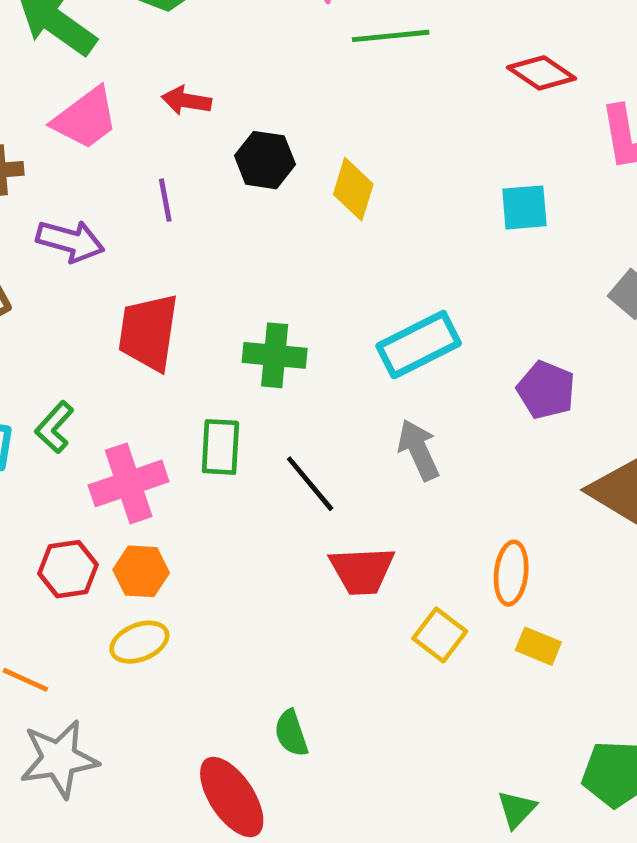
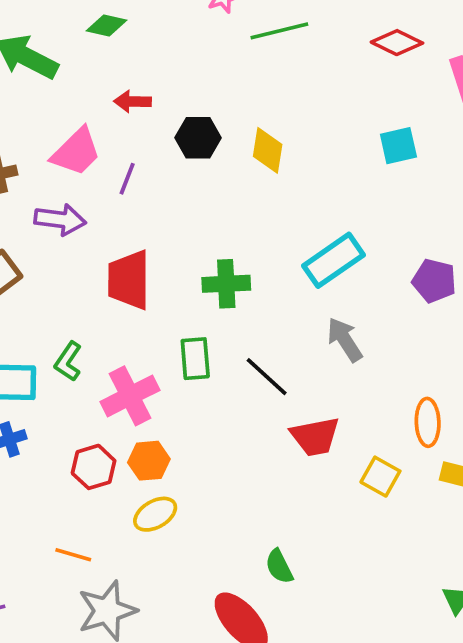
pink trapezoid: (85, 118) -> (76, 152), moved
purple line: (165, 200) -> (127, 179), turned 40

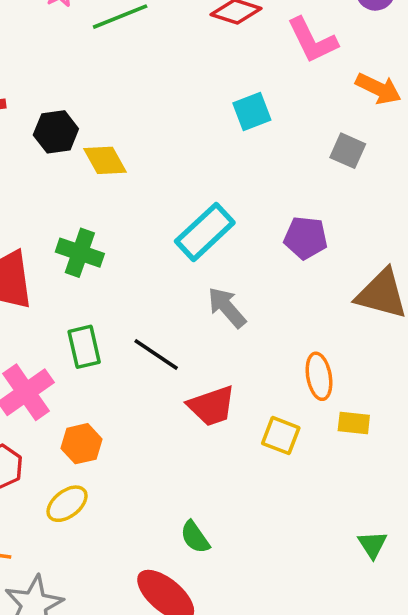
yellow diamond: (268, 150) -> (105, 160), moved, turned -30
green cross: (226, 284) -> (80, 253), moved, turned 30
orange hexagon: (149, 461) -> (82, 444), moved

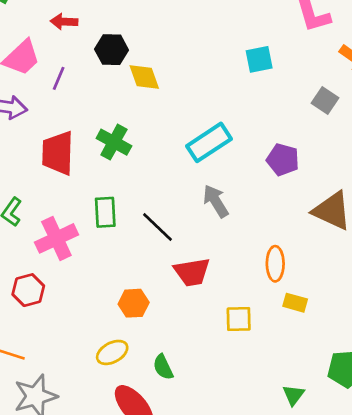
yellow square: (281, 436) -> (239, 319), moved, turned -32
orange hexagon: (82, 444) -> (134, 303), moved
yellow ellipse: (67, 504) -> (112, 352), moved

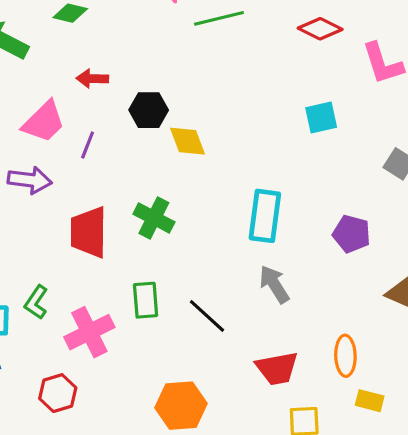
cyan rectangle: (209, 142) -> (265, 216), turned -48
red trapezoid: (192, 272) -> (277, 368), moved
orange hexagon: (134, 303) -> (181, 406), size x1.4

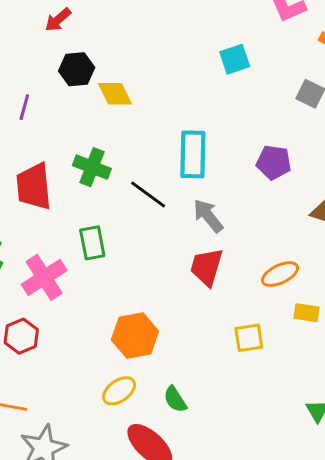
red arrow: (92, 79) -> (58, 20), moved, turned -36
black line: (207, 316) -> (148, 195), moved
orange ellipse: (345, 356) -> (280, 274), turned 72
red trapezoid: (277, 368) -> (207, 267), moved, turned 123

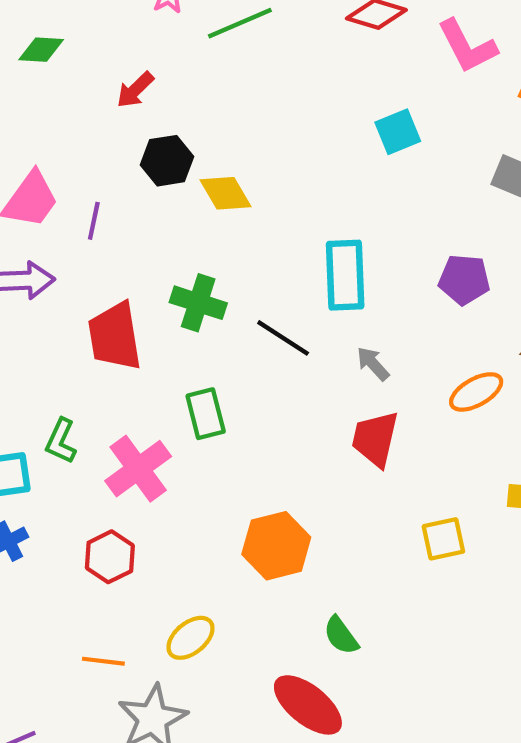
gray arrow: (208, 216) -> (373, 364), size x0.7
orange ellipse: (280, 274) -> (476, 392), moved
yellow ellipse: (119, 391) -> (190, 638), moved

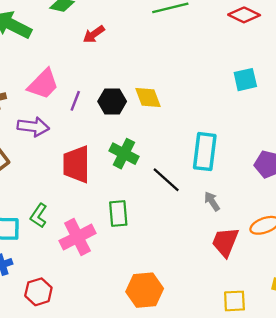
red arrow: (135, 90) -> (94, 34), moved
black hexagon: (167, 161) -> (112, 101), moved
red trapezoid: (375, 439) -> (225, 242), moved
red hexagon: (110, 557) -> (38, 292), moved

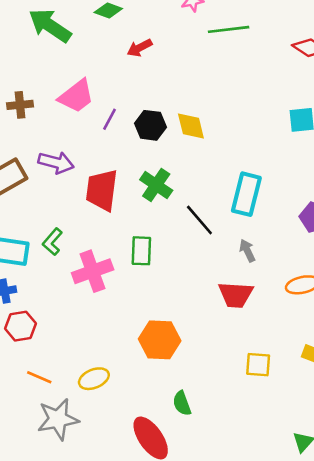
purple arrow: (33, 127) -> (56, 163), moved
red trapezoid: (225, 242) -> (236, 295), moved, turned -116
red hexagon: (38, 292) -> (20, 326), moved

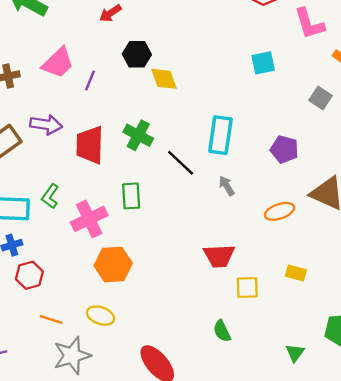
black hexagon: (150, 125) -> (137, 54), moved
red trapezoid: (236, 295) -> (219, 256), moved
orange hexagon: (160, 340) -> (113, 264), moved
yellow ellipse: (94, 379) -> (101, 316), turned 48
green semicircle: (182, 403) -> (222, 331), moved

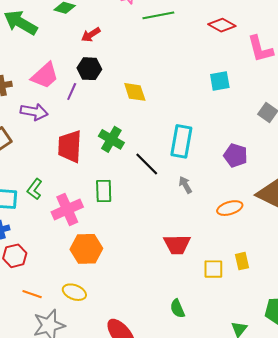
black hexagon: (137, 54) -> (89, 69), moved
purple arrow: (46, 125) -> (34, 112), moved
yellow rectangle: (296, 273) -> (242, 261), turned 60
yellow square: (247, 287) -> (213, 269), moved

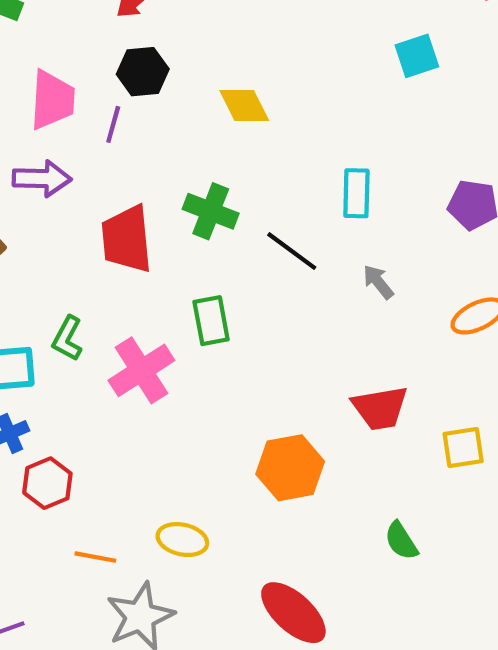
pink trapezoid: (45, 75) -> (52, 100), turned -36
cyan rectangle: (181, 141) -> (356, 193), size x0.7
orange hexagon: (86, 249) -> (290, 468), moved

